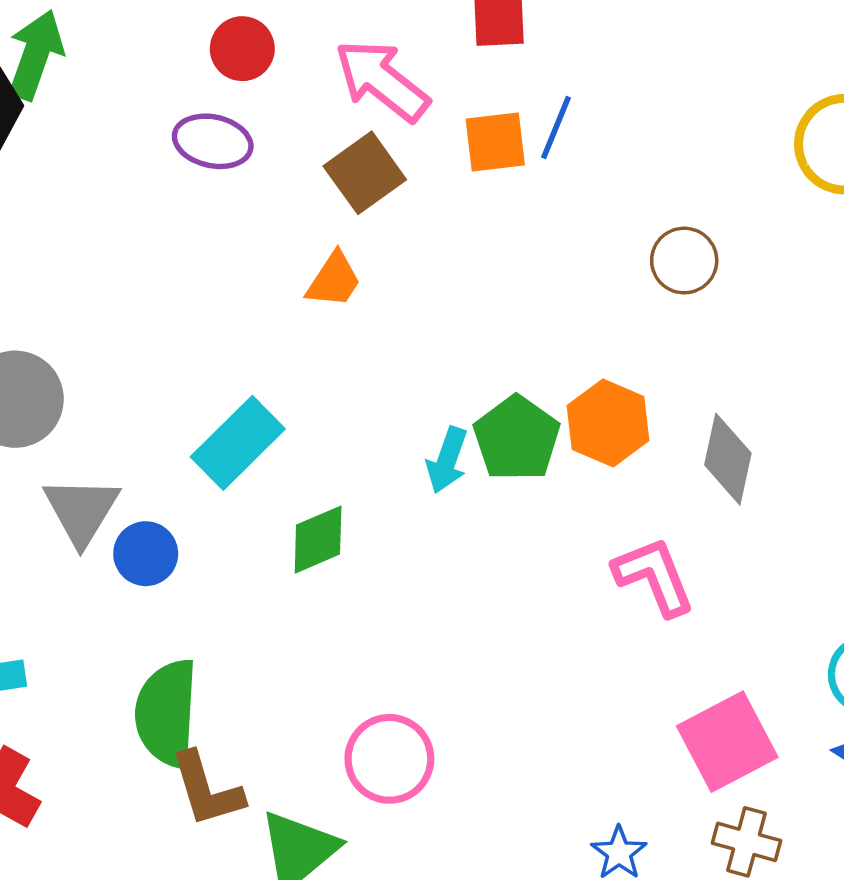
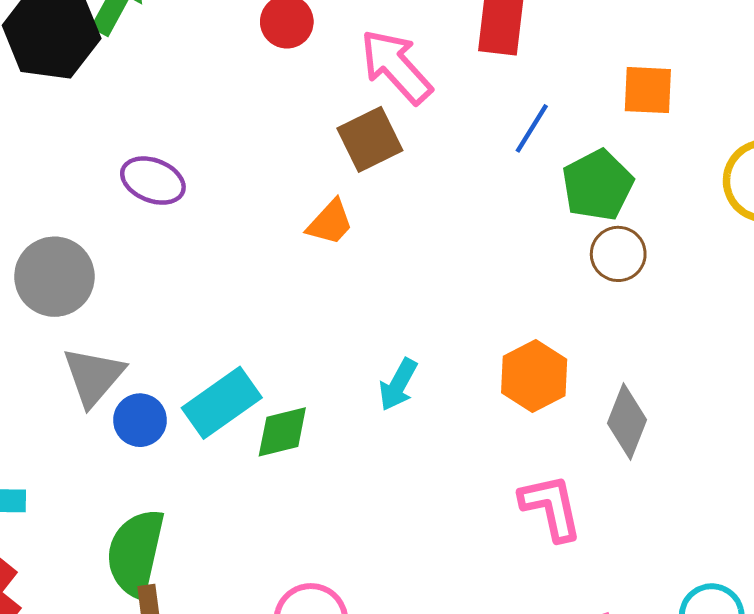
purple ellipse: (213, 141) -> (153, 181), moved
orange square: (495, 142) -> (648, 90), moved
green pentagon: (517, 438) -> (598, 185), moved
cyan rectangle: (238, 443) -> (222, 403), moved

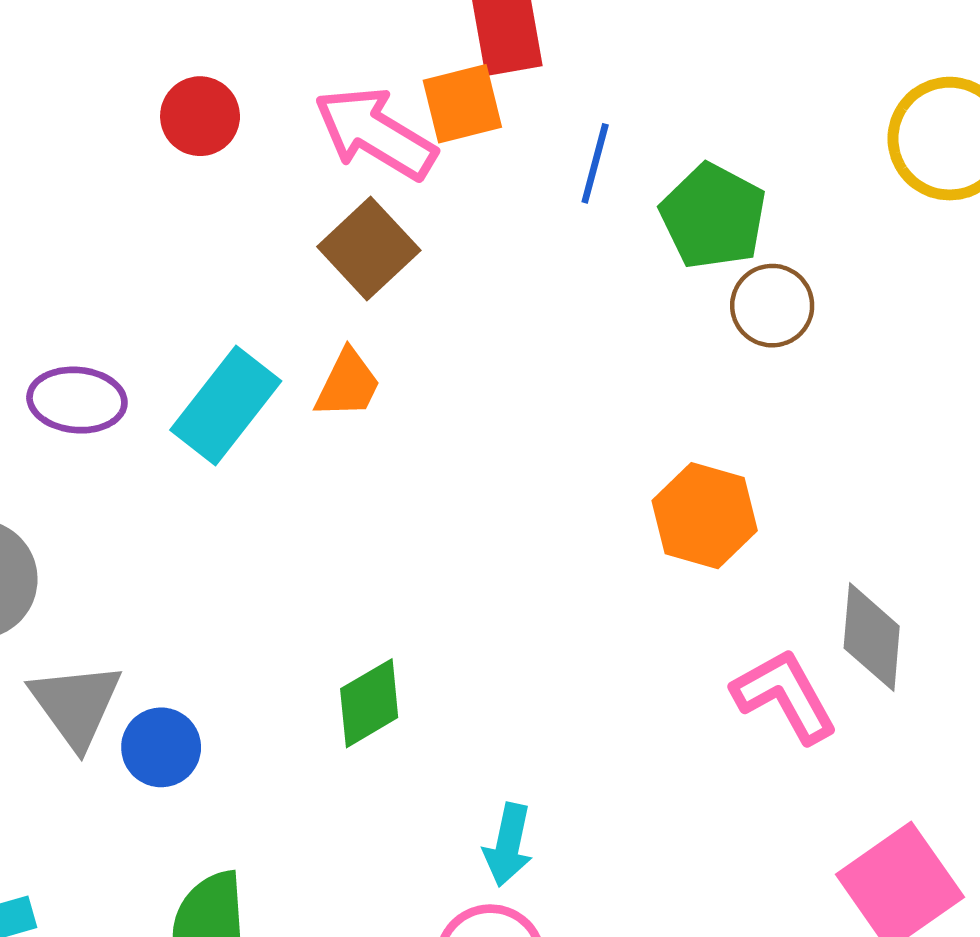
orange square: (648, 90) -> (462, 104), moved
cyan arrow: (398, 385) -> (508, 845), moved
cyan rectangle: (222, 403) -> (226, 406), moved
gray diamond: (627, 422) -> (872, 637), moved

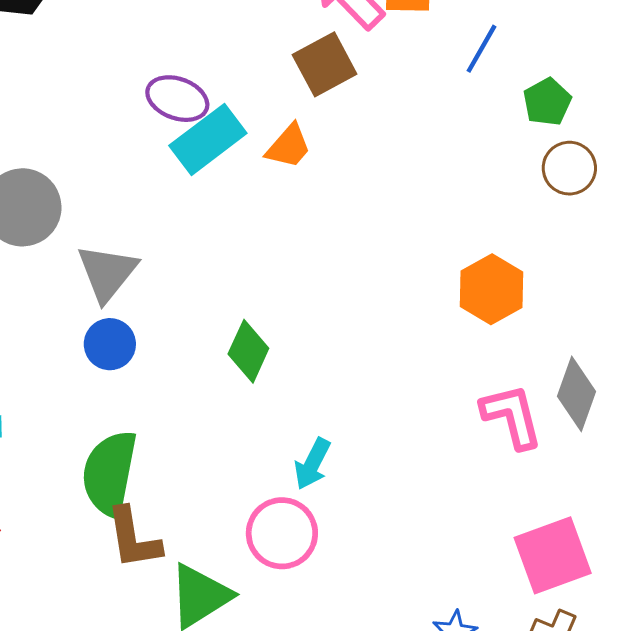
green pentagon: (713, 216) -> (547, 102), size x0.7
purple ellipse: (77, 400) -> (177, 99), moved
green diamond: (369, 703) -> (248, 351), turned -50
gray triangle: (76, 705) -> (107, 273), moved

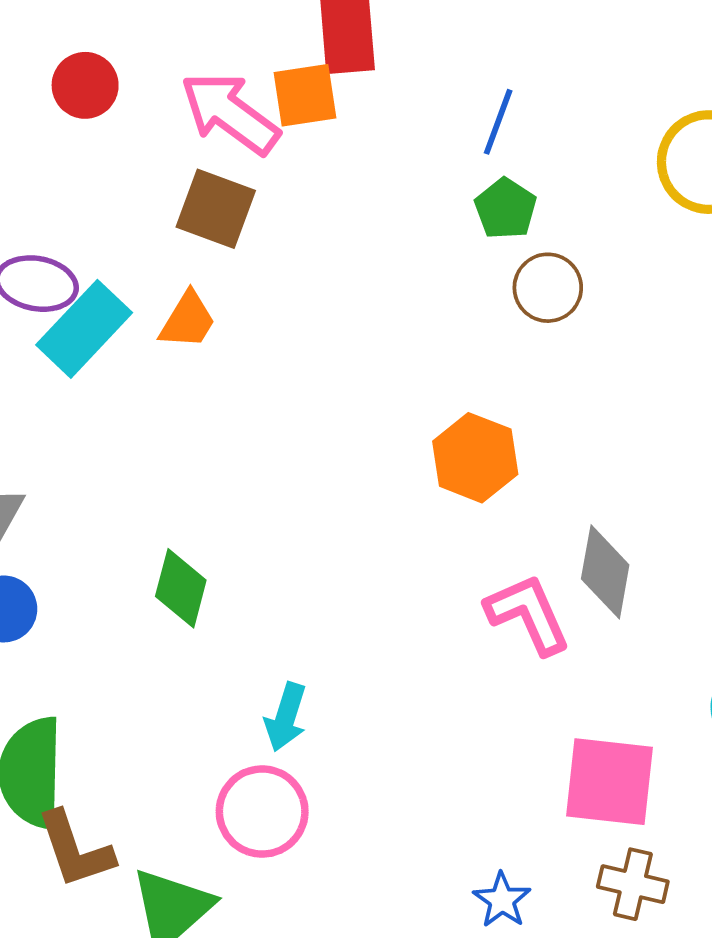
blue line: (482, 49) -> (498, 122), moved
brown square: (325, 64) -> (216, 209), turned -32
pink square: (553, 555) -> (609, 782), turned 36

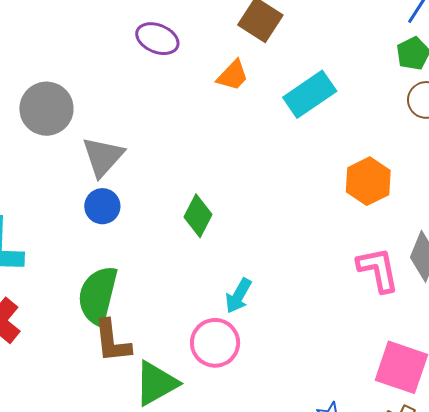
cyan rectangle: (84, 329) -> (310, 94), moved

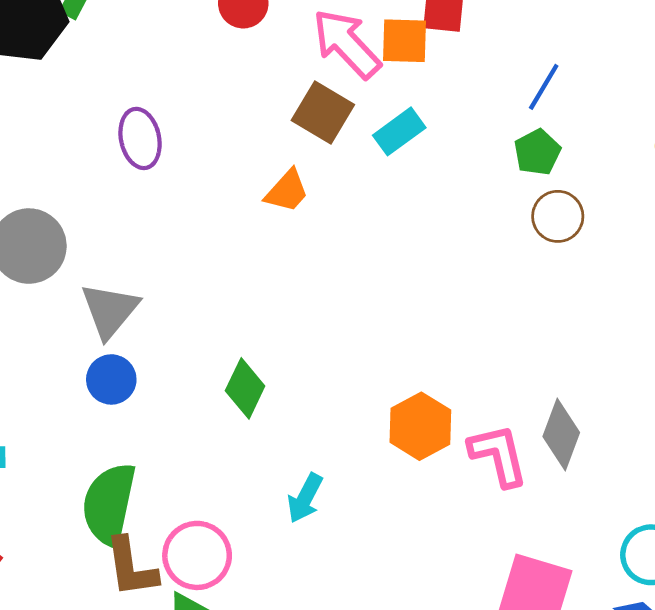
purple ellipse: (157, 39) -> (140, 138), moved, turned 57
cyan rectangle: (310, 94) -> (399, 131), moved, size x0.7
orange hexagon: (368, 181) -> (420, 426), moved
pink circle: (215, 343) -> (197, 555), moved

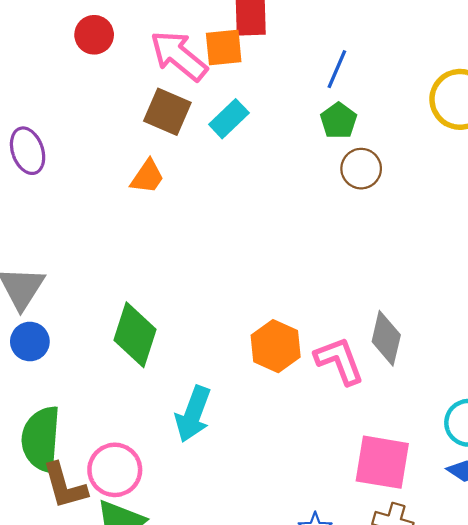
green diamond: (245, 388) -> (135, 335), size x1.4
cyan arrow: (305, 498) -> (193, 414), size x1.4

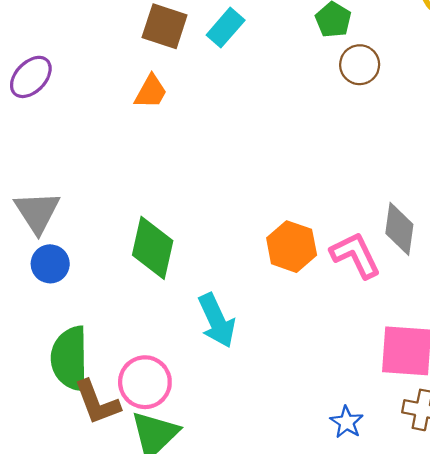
purple ellipse: (28, 151) -> (31, 77), turned 69
cyan arrow: (193, 414) -> (217, 320), turned -40

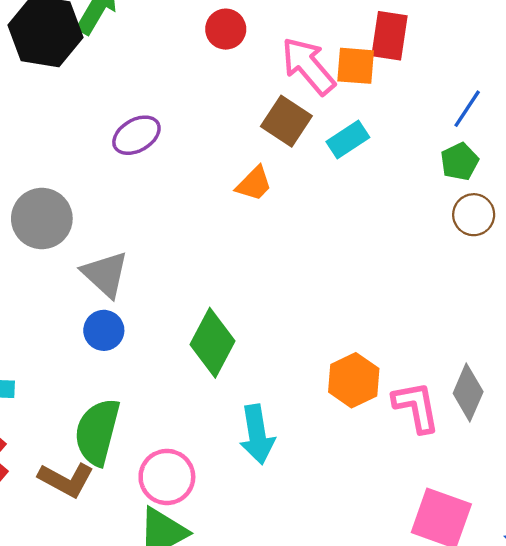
gray triangle: (37, 212) -> (105, 274), turned -30
brown L-shape: (97, 402) -> (66, 480), moved, turned -56

